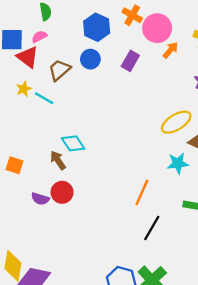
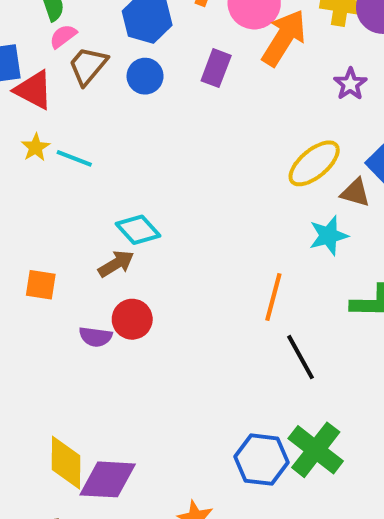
pink semicircle: (39, 37) -> (63, 36), moved
orange arrow: (170, 50) -> (284, 38), size x1.8
brown trapezoid: (59, 70) -> (88, 66), moved
brown arrow: (58, 160) -> (116, 264), turned 102
black line: (152, 228) -> (300, 357), turned -50

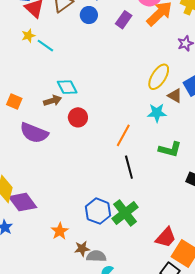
yellow ellipse: (314, 163) -> (159, 77), turned -32
red circle: (132, 319) -> (78, 117), moved
purple semicircle: (96, 337) -> (34, 133), size x1.8
purple diamond: (108, 479) -> (23, 202), turned 36

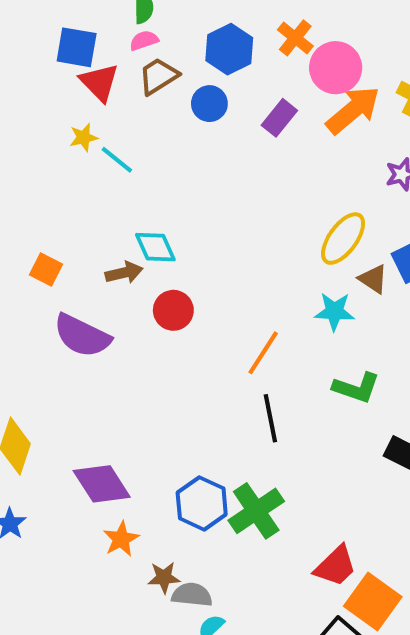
purple diamond: (23, 202) -> (102, 484), moved

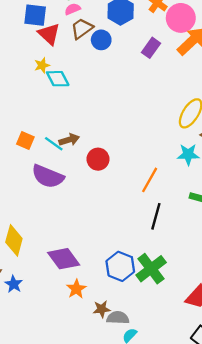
blue circle: (209, 104) -> (101, 40), moved
cyan line: (117, 160) -> (54, 144), moved
cyan diamond: (155, 247) -> (58, 79), moved
black line: (270, 418) -> (156, 216), turned 30

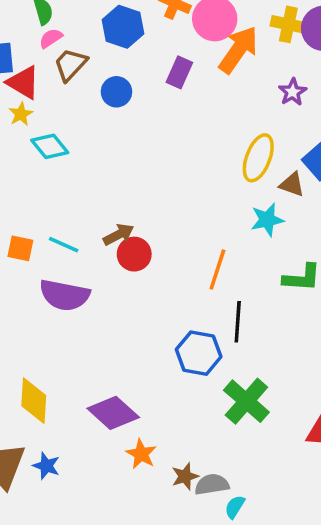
blue circle: (101, 40) -> (116, 92), moved
yellow star: (42, 65) -> (21, 114), moved
brown arrow: (69, 140) -> (119, 235), moved
blue hexagon: (120, 266) -> (199, 353), moved

